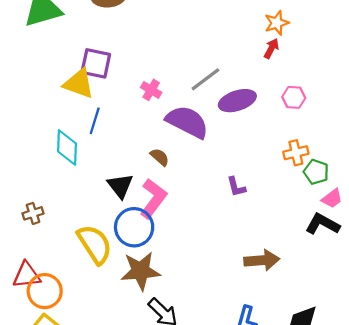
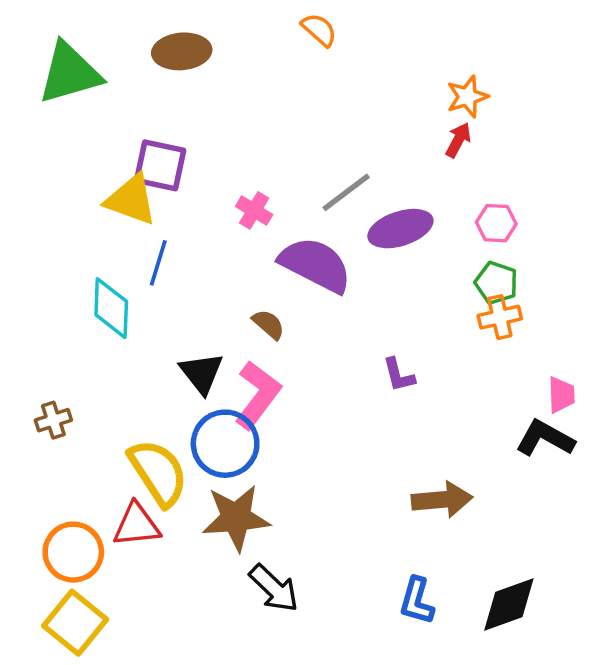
green pentagon: (316, 172) -> (496, 283), moved
pink trapezoid: (332, 199) -> (561, 395), turned -55
red triangle: (27, 275) -> (137, 525), moved

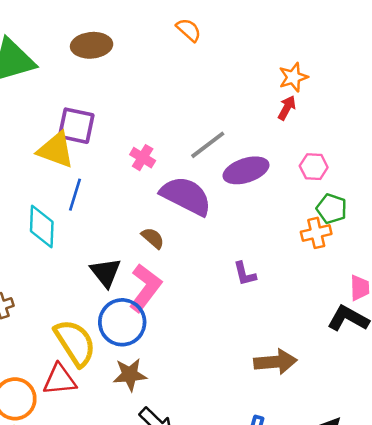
green pentagon: (496, 283) -> (332, 209), moved
brown star: (236, 518) -> (130, 375), size x0.7

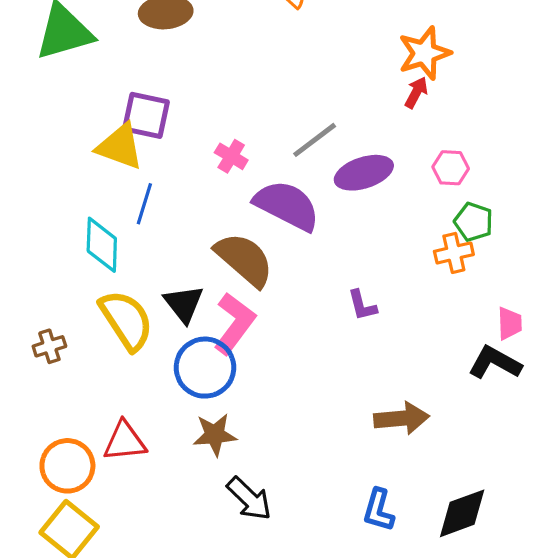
orange star: (293, 77) -> (424, 53), size x1.4
brown semicircle: (153, 238) -> (244, 259), size x2.0
yellow semicircle: (75, 343) -> (126, 320), moved

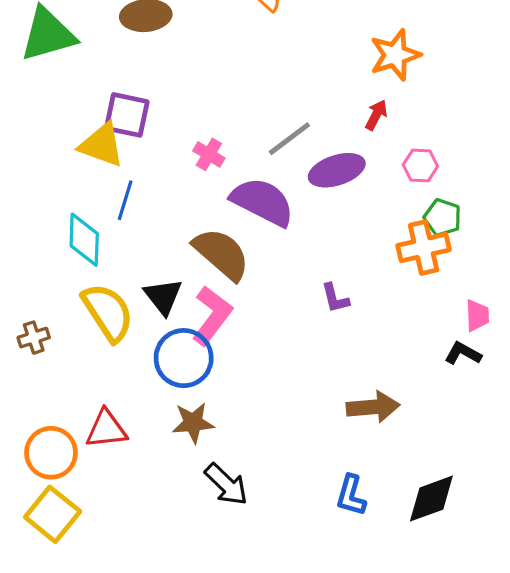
red arrow: (416, 92) -> (376, 115), moved
orange cross: (454, 253) -> (424, 248), size x1.4
black L-shape: (495, 363) -> (463, 353), size x0.7

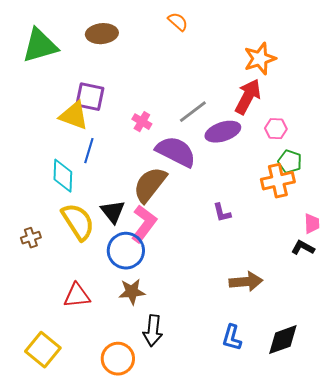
red arrow: (376, 115) -> (248, 97), size x1.8
brown semicircle: (222, 254) -> (150, 185), turned -93
orange circle: (51, 453) -> (118, 359), moved
black arrow: (226, 484) -> (153, 331), turned 52

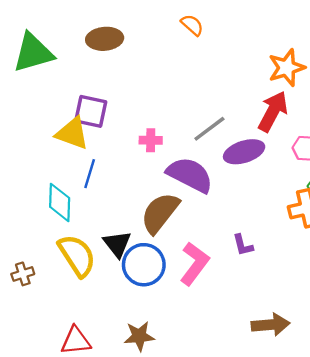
pink cross: (142, 122) -> (151, 140), turned -30
pink L-shape: (144, 224) -> (194, 264), moved
blue circle: (126, 251) -> (144, 265), moved

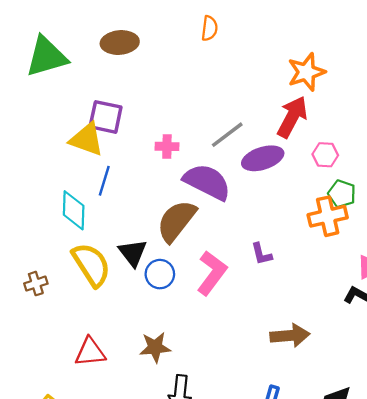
orange semicircle: (192, 25) -> (209, 28), turned 55
blue circle: (144, 265) -> (160, 274), size x0.7

